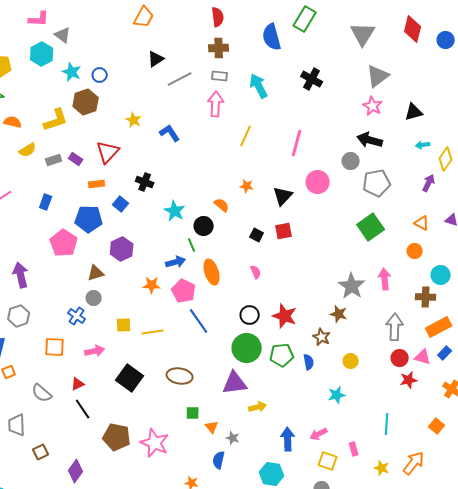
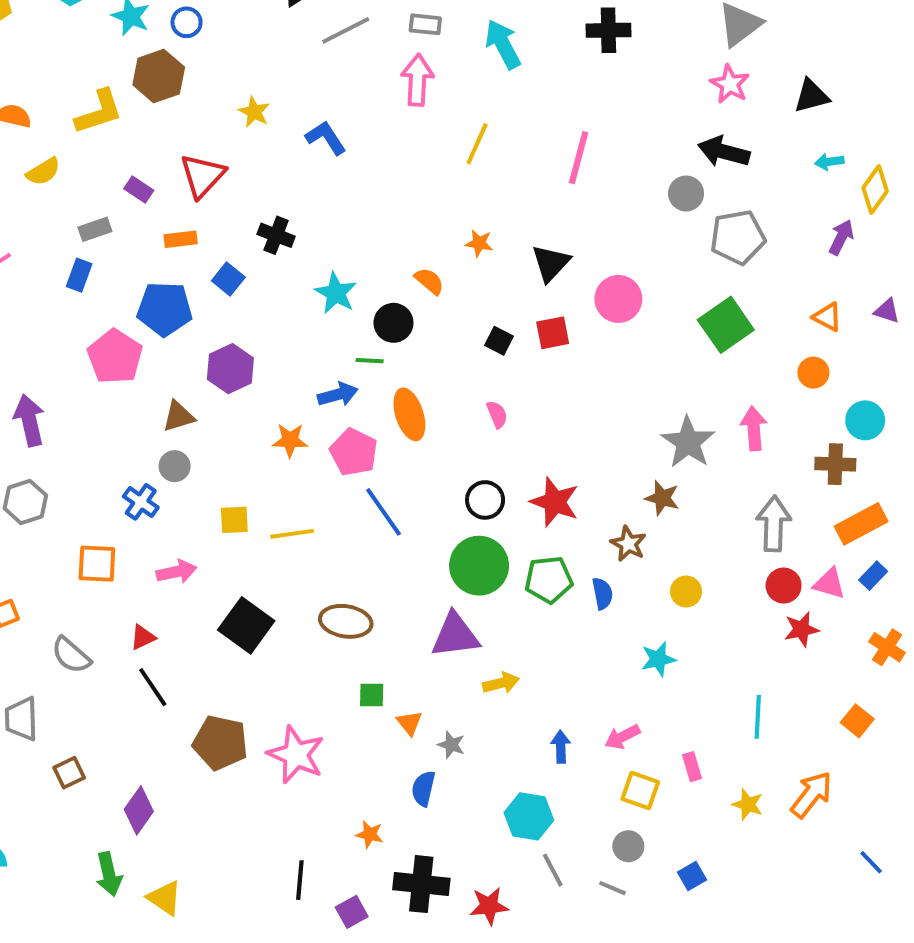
black cross: (312, 79) -> (608, 30), turned -30
gray rectangle: (54, 160) -> (95, 229), moved
pink circle: (318, 182) -> (618, 299), moved
green line: (192, 245) -> (370, 361), turned -64
blue arrow: (288, 439) -> (561, 747), size x0.7

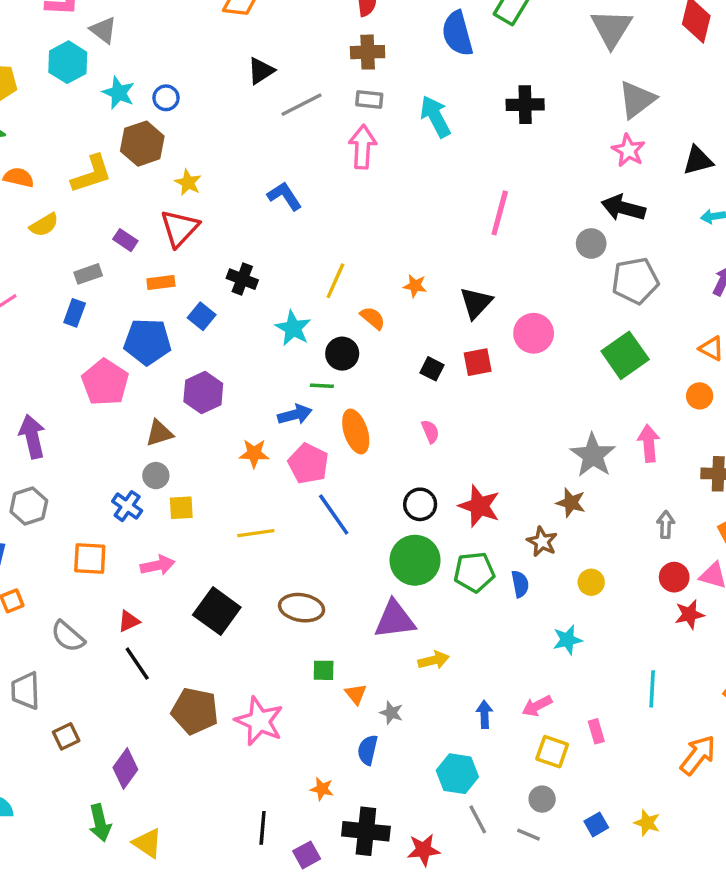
yellow star: (254, 112) -> (188, 183), moved
yellow line: (477, 144) -> (335, 281), moved
yellow square: (234, 520) -> (181, 508), moved
gray arrow: (774, 524) -> (666, 525), size x0.6
yellow star: (748, 804) -> (647, 823), moved

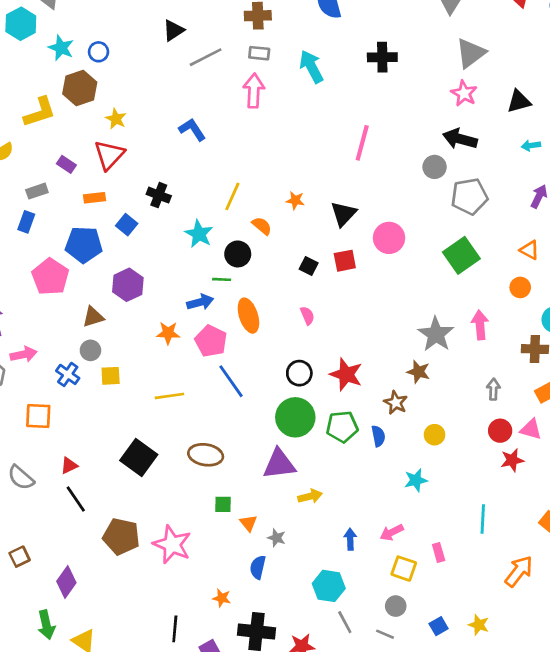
pink arrow: (158, 565) -> (24, 354), moved

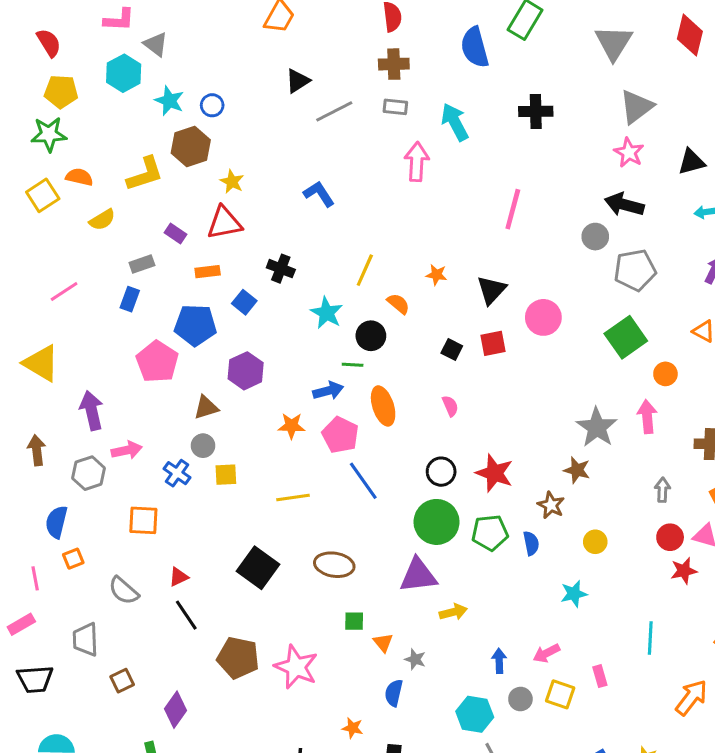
pink arrow: (254, 91) -> (417, 162), moved
red triangle: (109, 155) -> (224, 223), turned 36
orange circle: (520, 287) -> (665, 374), moved
gray circle: (396, 606) -> (520, 699), moved

